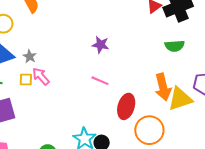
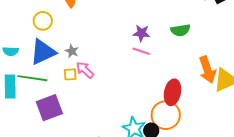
green semicircle: (175, 46) -> (180, 30), moved
pink line: (100, 81) -> (141, 51), moved
orange circle: (149, 130) -> (166, 115), moved

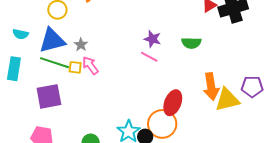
green line: (32, 78) -> (54, 63), moved

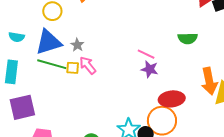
purple star: (153, 39) -> (150, 69), moved
purple square: (49, 96) -> (22, 107), moved
red ellipse: (173, 103) -> (172, 99), turned 65

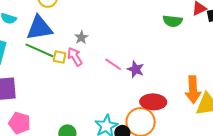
green semicircle: (188, 38) -> (173, 21), moved
gray star: (77, 45) -> (81, 37), moved
pink line: (146, 54) -> (113, 64), moved

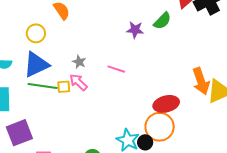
green semicircle: (173, 21) -> (162, 21), turned -36
pink line: (113, 64) -> (116, 69), moved
purple star: (136, 69) -> (135, 30), moved

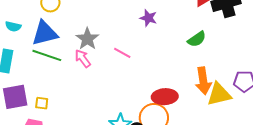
green semicircle: (162, 21) -> (197, 39), moved
gray star: (79, 62) -> (87, 39), size x1.6
yellow square: (64, 87) -> (42, 103), moved

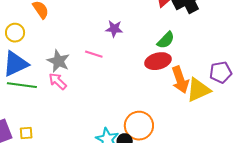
pink line: (122, 53) -> (94, 54), moved
red ellipse: (165, 97) -> (158, 61), moved

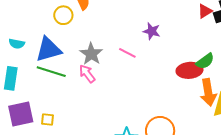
yellow circle: (15, 33) -> (63, 15), moved
green semicircle: (166, 40) -> (205, 61), moved

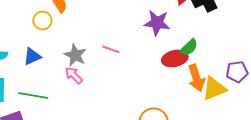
purple star: (152, 31) -> (157, 23), moved, size x1.5
blue triangle: (48, 49) -> (32, 56), size x0.7
green line: (51, 72) -> (33, 96), moved

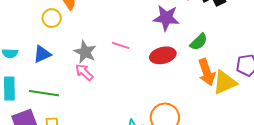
red ellipse: (175, 59) -> (163, 55), moved

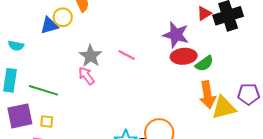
blue triangle: (42, 54) -> (49, 26), moved
red ellipse: (163, 55) -> (184, 56), moved

